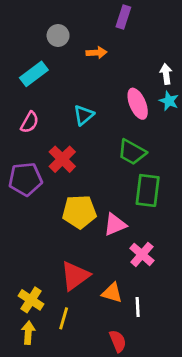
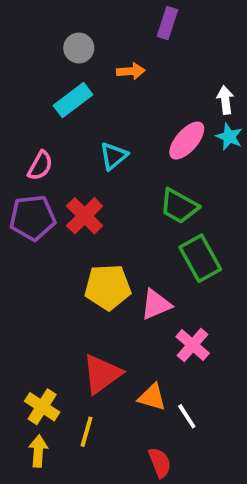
cyan rectangle: (34, 74) -> (73, 100), moved
pink ellipse: (138, 104) -> (187, 141), turned 64
purple pentagon: (25, 179) -> (32, 218), moved
green rectangle: (148, 190) -> (200, 258), turned -36
white line: (138, 307) -> (187, 416), turned -30

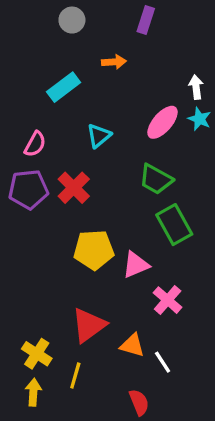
gray circle: (79, 48) -> (72, 20), moved

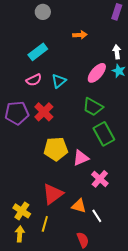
purple rectangle: (146, 20) -> (117, 12), moved
orange arrow: (114, 62) -> (80, 35), moved
pink semicircle: (35, 144) -> (34, 80), moved, turned 35

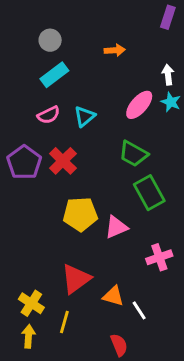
gray circle: (43, 12) -> (50, 40), moved
purple pentagon: (17, 113) -> (24, 162), turned -30
pink cross: (100, 179) -> (159, 257), moved, turned 30

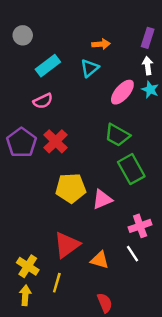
purple rectangle: (168, 17) -> (148, 38), moved
gray circle: (50, 40) -> (23, 35), moved
cyan triangle: (85, 116) -> (90, 68), moved
white line: (139, 310) -> (132, 254), moved

